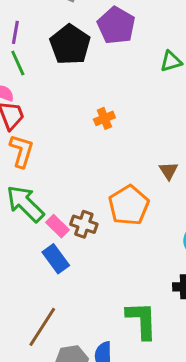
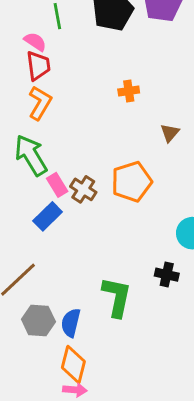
brown triangle: (169, 171) -> (170, 133), moved
blue rectangle: (56, 259) -> (48, 216), turned 68

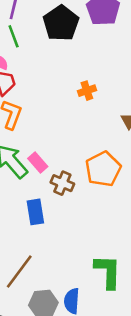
pink rectangle: (57, 185) -> (38, 162), moved
blue rectangle: (48, 216) -> (35, 212), turned -45

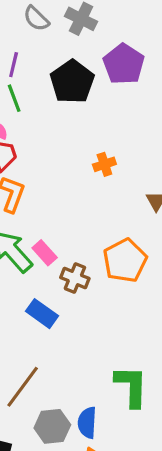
blue rectangle: (35, 212) -> (42, 314), turned -45

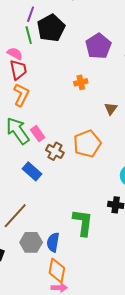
purple pentagon: (124, 64) -> (98, 46), moved
black pentagon: (72, 82) -> (51, 28), moved

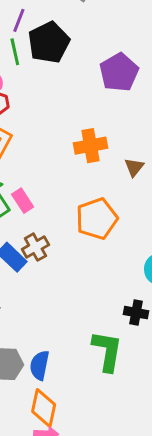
orange cross: (81, 82) -> (90, 146), moved, size x1.5
brown cross: (55, 151) -> (35, 247), moved, turned 30
green L-shape: (83, 223) -> (107, 351), moved

